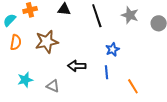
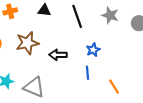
black arrow: (77, 66) -> (58, 55), moved
gray triangle: (53, 86) -> (34, 87), size x1.6

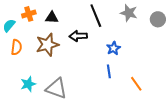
black triangle: (44, 10) -> (52, 18), moved
black arrow: (58, 55) -> (78, 36), moved

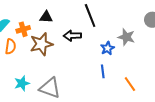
gray star: (129, 13) -> (126, 37), moved
orange cross: (29, 14) -> (23, 29), moved

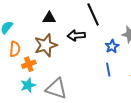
orange cross: (23, 29) -> (29, 64), moved

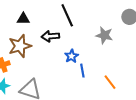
blue star: (112, 46) -> (72, 56), moved

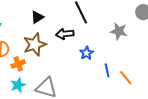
black triangle: (23, 19) -> (37, 17), turned -32
blue line: (82, 71) -> (107, 70), moved

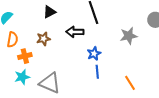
gray star: (119, 31) -> (129, 36), turned -30
brown star: (35, 44) -> (44, 39), size x0.6
blue line: (107, 70) -> (97, 72), moved

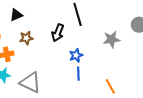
black triangle: (49, 12) -> (16, 15), moved
black arrow: (75, 32) -> (58, 33), turned -72

